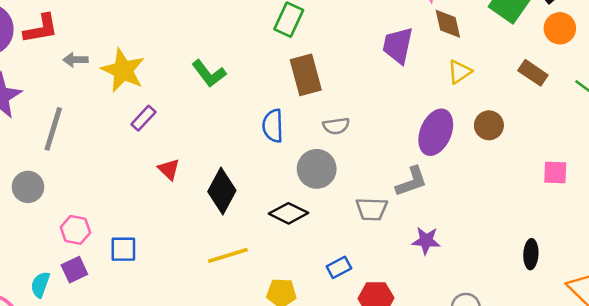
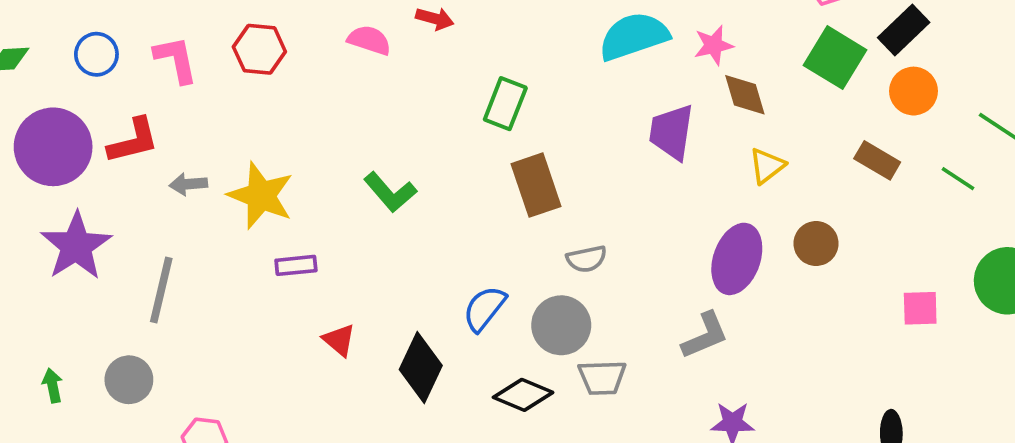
purple rectangle: (143, 118) -> (296, 265), turned 45
blue semicircle: (273, 126) -> (484, 309), moved, turned 44
gray trapezoid: (372, 209) -> (602, 378), moved

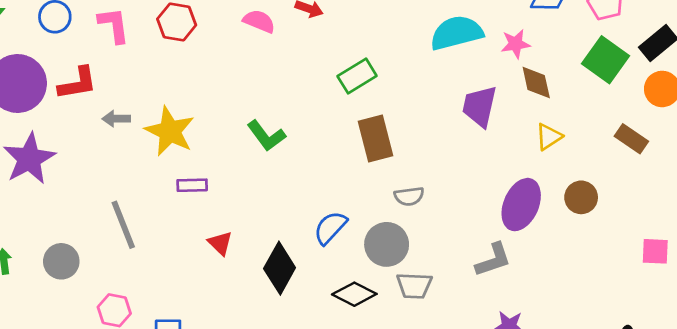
green rectangle: (505, 104) -> (357, 76), turned 33
gray line: (161, 290) -> (123, 225), moved, turned -39

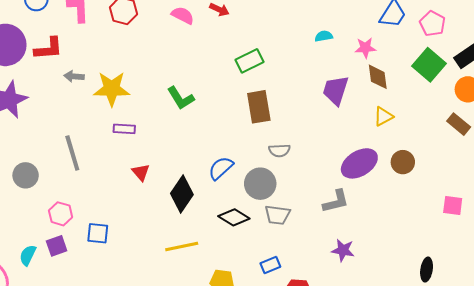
cyan semicircle: (457, 33) -> (324, 36), size x0.5
yellow star: (170, 131) -> (112, 89), turned -30
brown rectangle: (631, 139) -> (459, 124), moved
purple ellipse: (521, 205) -> (359, 163), turned 30

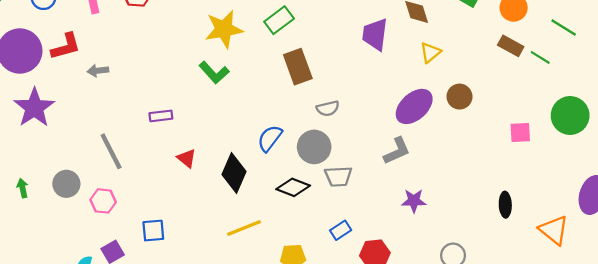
yellow star: (112, 89) -> (224, 29), moved
pink hexagon: (61, 214) -> (103, 201), moved

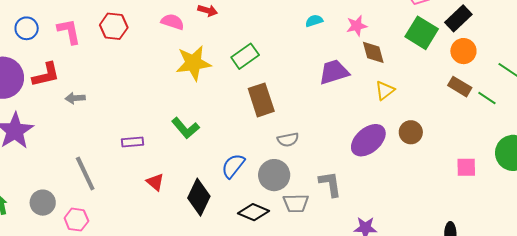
purple trapezoid: (375, 34) -> (334, 72), turned 64
green L-shape: (214, 73) -> (185, 128), moved
gray L-shape: (397, 151) -> (330, 184), moved, turned -76

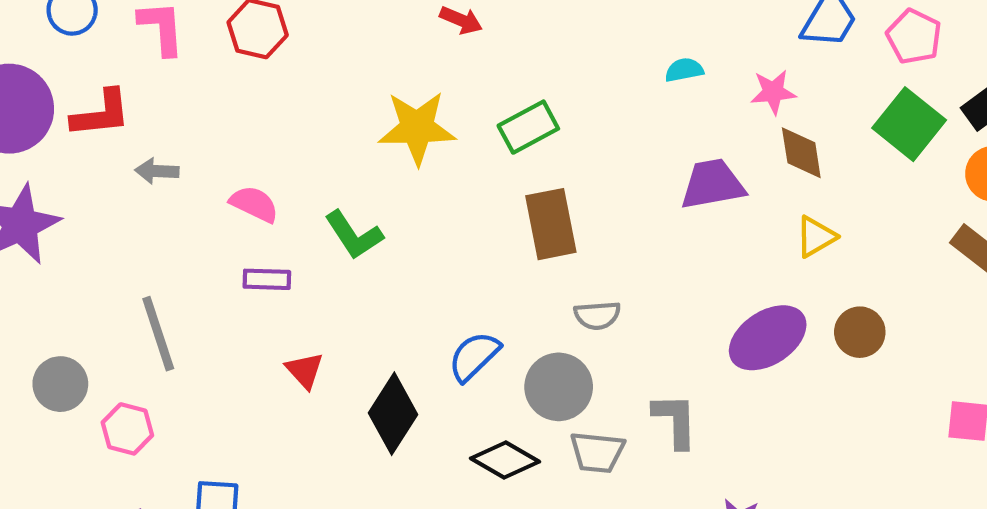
pink semicircle: (173, 22) -> (254, 204), moved
green L-shape: (185, 128) -> (354, 235), moved

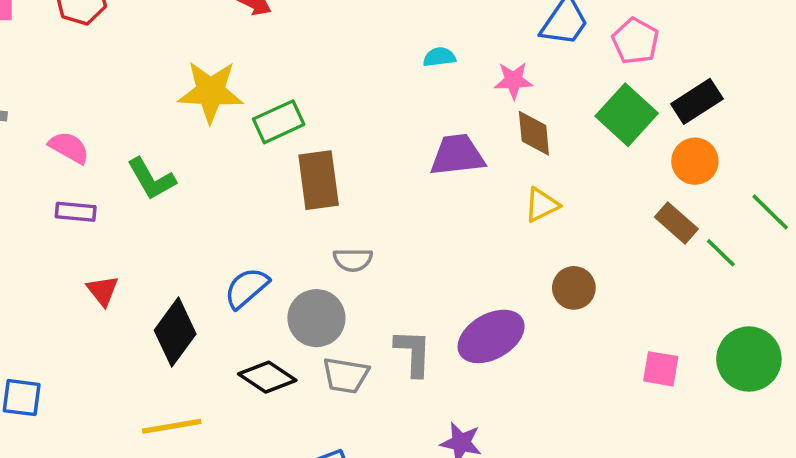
green rectangle: (528, 127) -> (279, 122), moved
purple ellipse: (768, 338) -> (491, 336), moved

